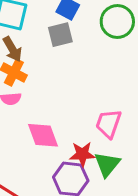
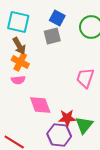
pink trapezoid: (109, 124) -> (85, 78), moved

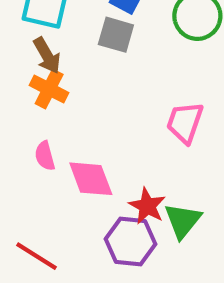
gray square: (52, 36) -> (116, 35), turned 30
pink semicircle: (18, 80) -> (45, 156), moved, turned 80
red star: (67, 118) -> (147, 206), turned 30

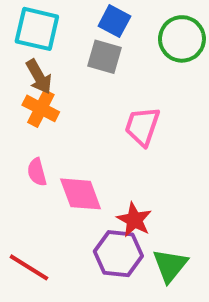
pink trapezoid: (185, 122) -> (142, 126), moved
green triangle: (183, 221) -> (170, 265), moved

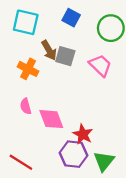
gray square: (104, 57) -> (65, 56), moved
brown arrow: (39, 77) -> (49, 50), moved
pink trapezoid: (142, 126) -> (100, 65), moved, turned 115

